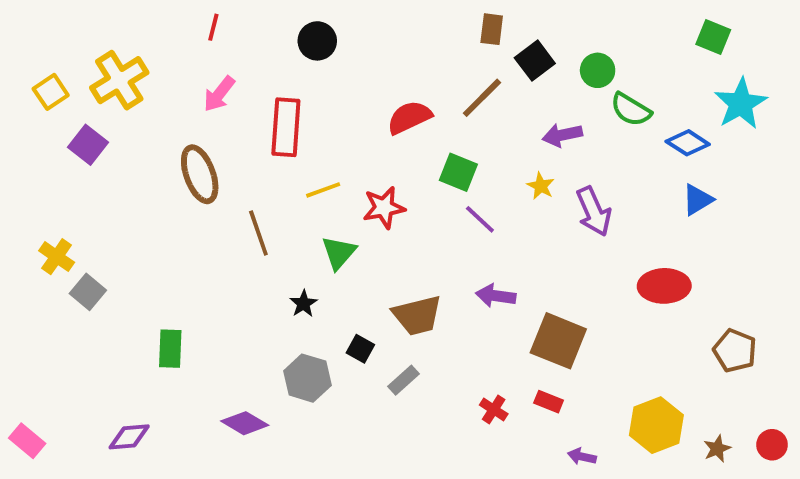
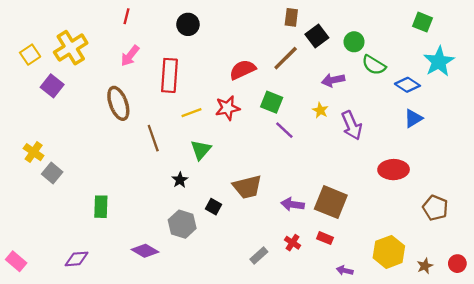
red star: (384, 208) -> (227, 108), moved
purple arrow: (496, 296) -> (292, 204), moved
gray rectangle: (404, 380) -> (259, 255), moved

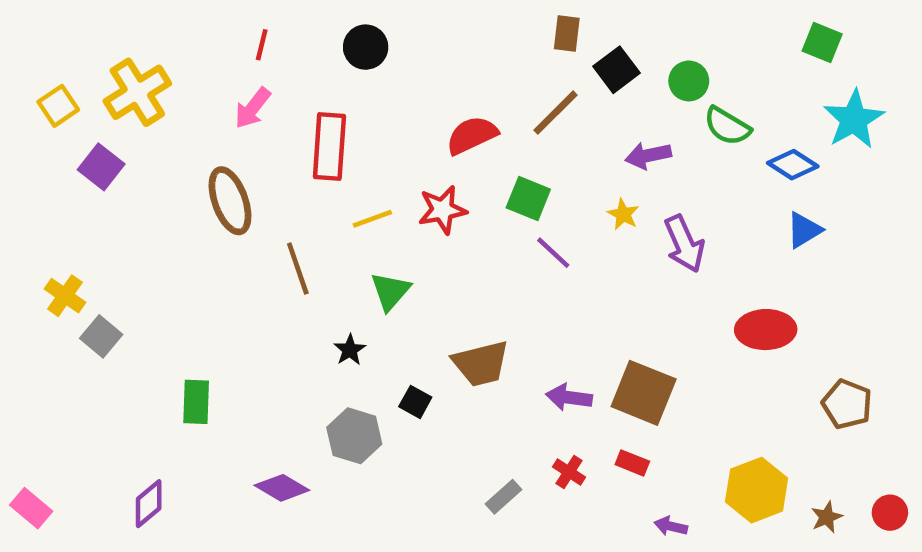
red line: (126, 16) -> (262, 45), moved
purple diamond: (77, 259) -> (149, 504), turned -35

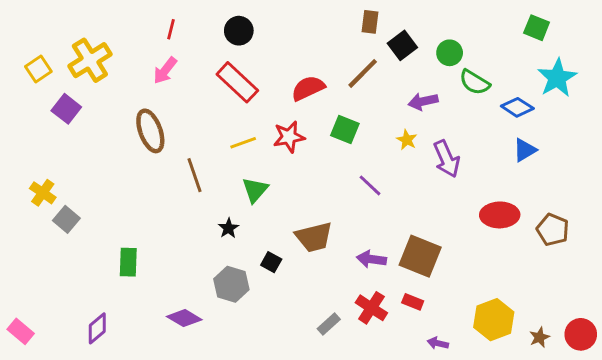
red rectangle: (329, 146) -> (237, 82), moved, turned -51
purple line: (553, 253) -> (370, 185), moved
brown pentagon: (847, 404) -> (553, 230), moved
red cross: (569, 472) -> (371, 308), size x1.5
red circle: (890, 513) -> (581, 334), size x1.4

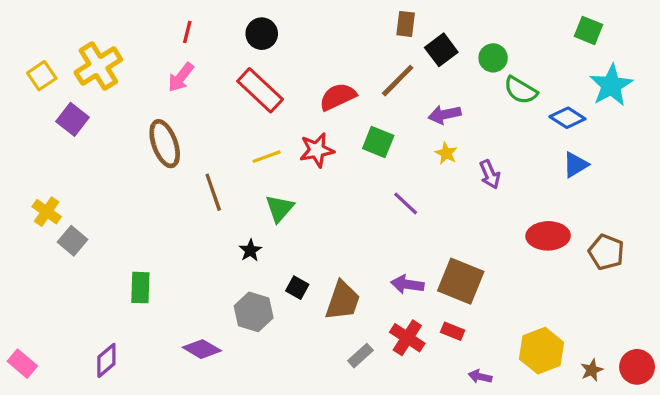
purple arrow: (423, 101) -> (445, 115), moved
purple arrow: (447, 159) -> (490, 174), size x0.7
brown trapezoid: (314, 237) -> (343, 301), moved, turned -57

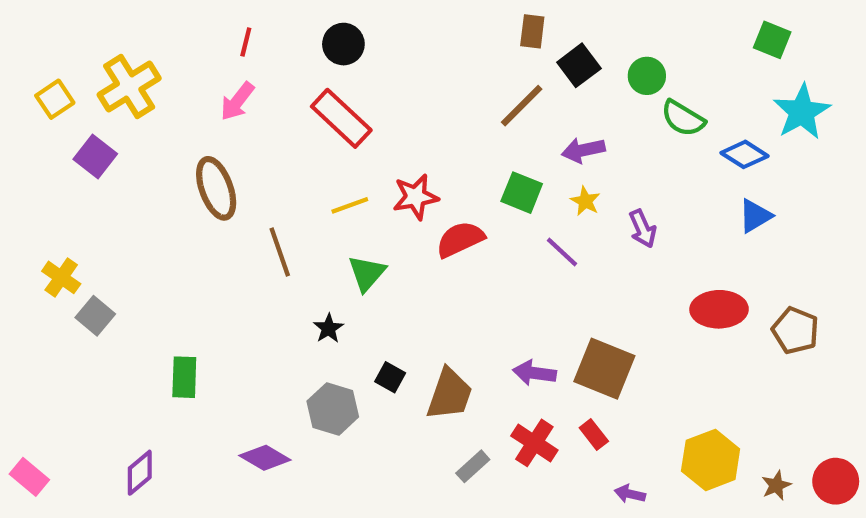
red semicircle: (338, 97) -> (460, 239), moved
green square: (378, 142) -> (522, 193), moved
purple line: (406, 203) -> (562, 252), moved
red rectangle: (453, 331) -> (594, 434), turned 30

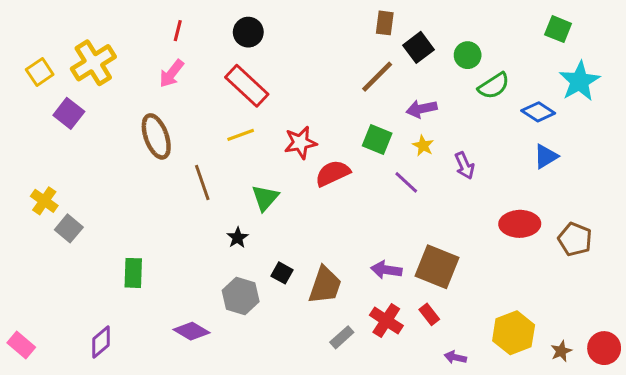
green semicircle: (683, 118) -> (494, 86), turned -64
yellow line: (350, 205) -> (241, 135), moved

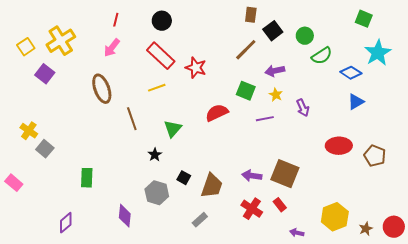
red star: (300, 143) -> (196, 68), moved, turned 30
purple line: (406, 182) -> (265, 119), turned -54
purple diamond: (191, 331) -> (125, 216), turned 65
gray rectangle: (342, 337) -> (200, 220), moved
pink rectangle: (21, 345) -> (14, 183), moved

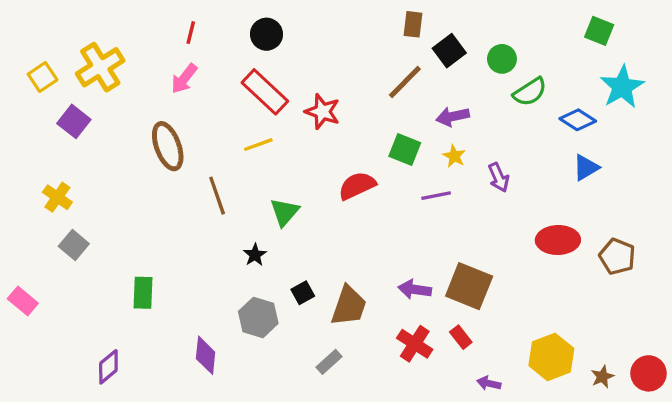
yellow cross: (29, 131) -> (57, 197), moved
black square: (184, 178) -> (303, 293), turned 32

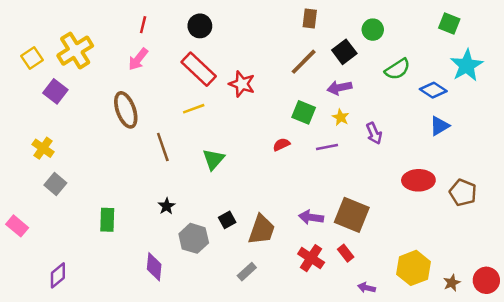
black square: (449, 51) -> (344, 52), moved
green circle: (502, 59) -> (373, 30), moved
red semicircle: (357, 186) -> (281, 144), moved, size x0.6
black star: (255, 255) -> (167, 206), moved
purple diamond: (108, 367) -> (58, 275), moved

